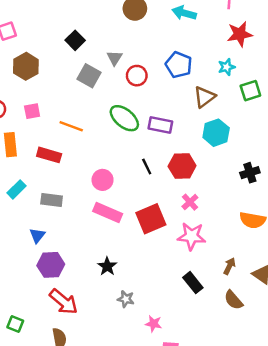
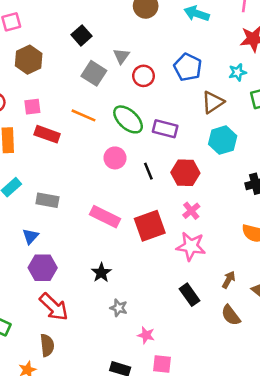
orange line: (71, 126) -> (83, 115), moved
red rectangle: (49, 155) -> (47, 134), moved
pink circle: (103, 180) -> (115, 158), moved

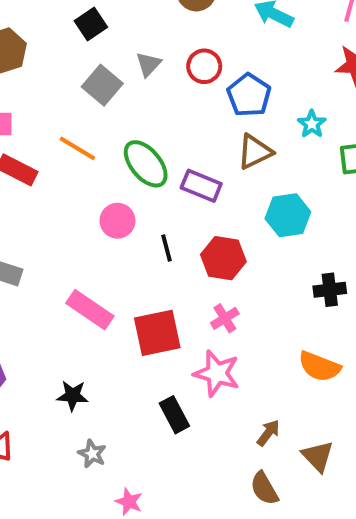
cyan star: (237, 72) -> (312, 124), moved, turned -30
red circle: (144, 76) -> (204, 66), moved
brown triangle: (213, 102) -> (255, 152), moved
black star: (101, 273) -> (73, 396), turned 30
black rectangle: (190, 295) -> (174, 415), moved

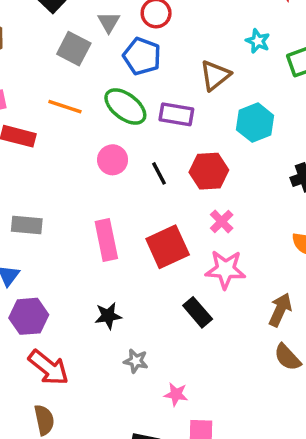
blue pentagon: (249, 95) -> (142, 56), moved
pink rectangle: (90, 310) -> (106, 240), turned 57
brown arrow: (268, 433) -> (280, 310), size x1.4

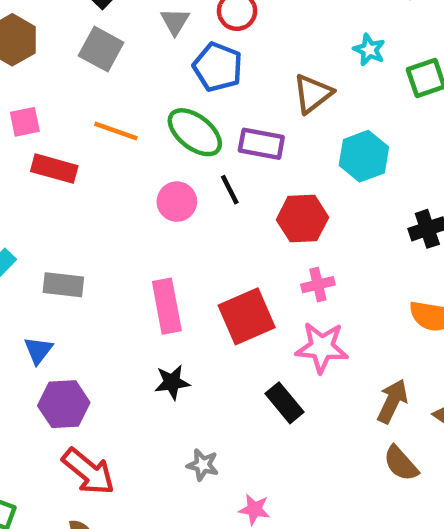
gray square: (74, 49) -> (101, 49), moved
black line: (159, 173) -> (230, 190), moved
pink cross: (222, 221) -> (318, 285), turned 30
black star: (108, 316) -> (172, 382), moved

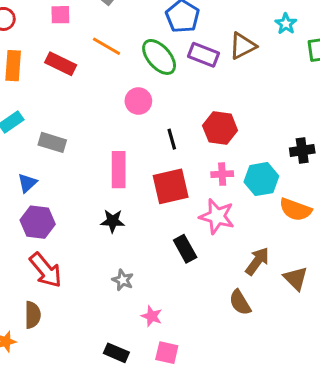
pink square: (25, 122) -> (60, 15), moved
purple rectangle: (261, 144) -> (204, 55), moved
cyan hexagon: (364, 156) -> (261, 179), moved
black line: (230, 190) -> (172, 139), moved
brown semicircle: (401, 463) -> (240, 302), moved

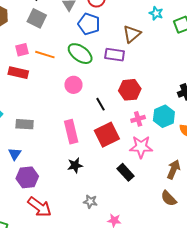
pink square: (60, 15) -> (22, 50), moved
purple rectangle: (204, 55) -> (115, 55), moved

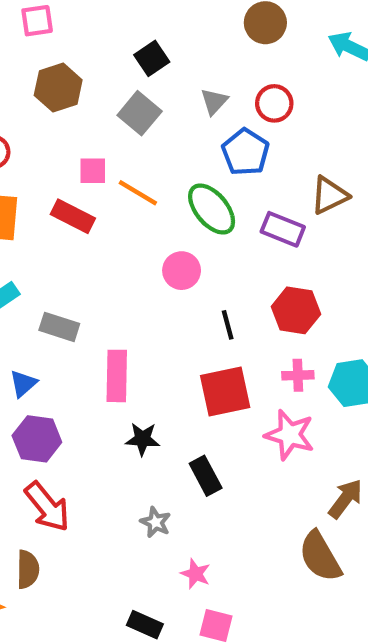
pink rectangle: (71, 132) -> (117, 376), moved
black rectangle: (125, 172) -> (206, 476), moved
brown semicircle: (169, 198) -> (320, 556), size x1.4

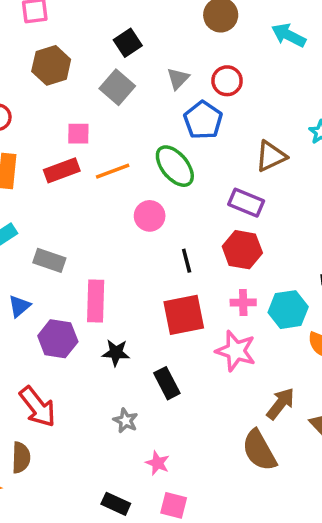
orange line: (138, 193) -> (113, 171), moved, turned -52
red rectangle: (73, 216) -> (62, 170), turned -48
purple rectangle: (283, 229) -> (246, 203), moved
purple hexagon: (37, 439) -> (58, 339), moved

